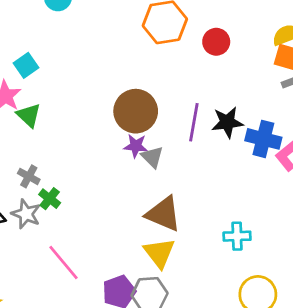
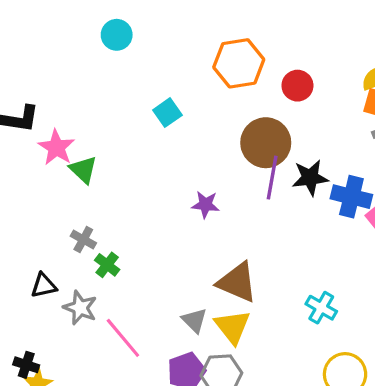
cyan square: (26, 65) -> (167, 113), moved
brown circle: (136, 111) -> (266, 143), moved
gray triangle: (152, 157) -> (194, 320), moved
gray star: (26, 214) -> (80, 308), moved
cyan cross: (237, 236) -> (321, 308), turned 32

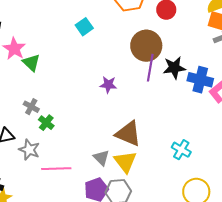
pink line: (123, 338) -> (56, 169), turned -52

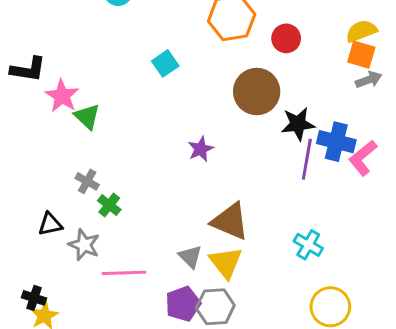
purple line: (150, 68) -> (307, 159), moved
purple star: (108, 85) -> (201, 149), turned -30

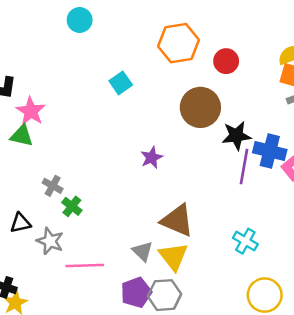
green triangle: (87, 117) -> (22, 136), moved, turned -30

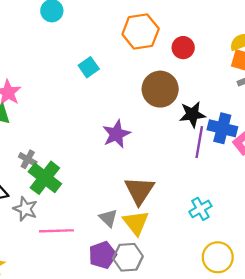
purple star: (152, 158) -> (116, 134), size x1.4
green cross: (72, 206) -> (45, 178), size x1.8
brown triangle: (177, 220) -> (139, 190), turned 40
cyan cross: (245, 241) -> (200, 209), turned 30

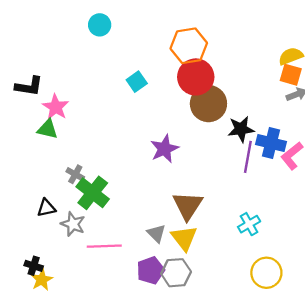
red circle: (183, 48) -> (196, 77), moved, size x1.6

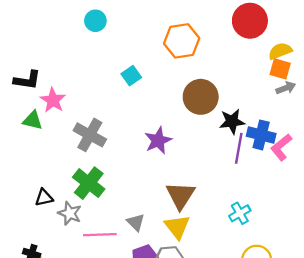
red circle: (196, 77) -> (250, 21), moved
green triangle: (47, 129) -> (33, 120), moved
gray cross: (75, 174) -> (90, 135), moved, size x1.8
gray triangle: (156, 233) -> (136, 222), moved

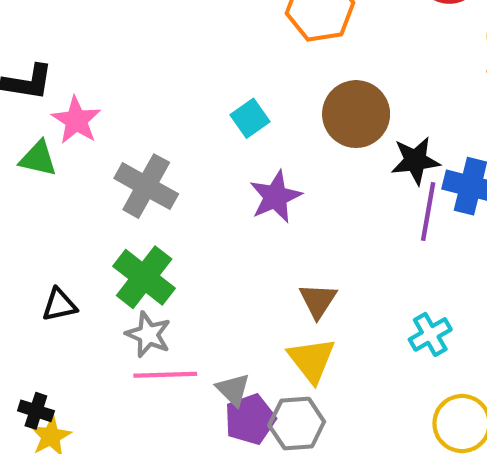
cyan square: (131, 76) -> (250, 118), moved
brown triangle: (181, 195) -> (318, 301), size x0.7
gray star: (70, 213) -> (148, 334), moved
gray triangle: (136, 222) -> (233, 390), moved

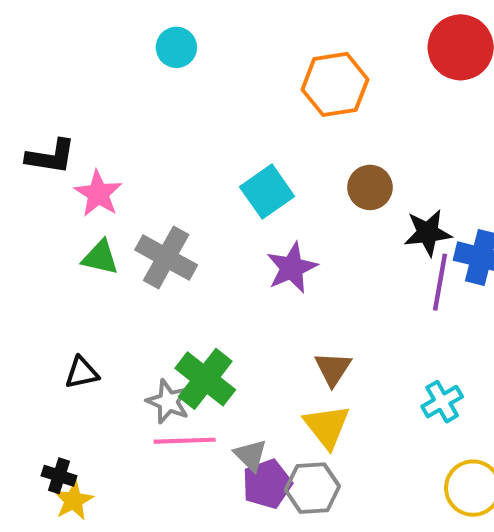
brown circle: (356, 114) -> (370, 187), size x0.7
cyan square: (250, 118) -> (267, 192), size x1.4
green triangle: (38, 159) -> (100, 257), moved
green cross: (144, 277) -> (205, 379), moved

